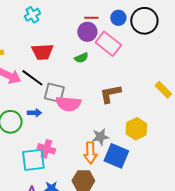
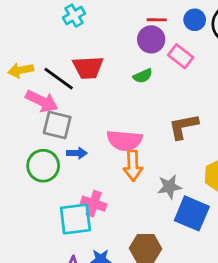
pink rectangle: (108, 44) -> (181, 56), size x0.7
black line: (32, 78) -> (59, 79), moved
gray square: (54, 93) -> (57, 125), moved
orange arrow: (90, 153) -> (133, 166), moved

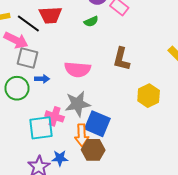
brown L-shape: (183, 126) -> (121, 59), turned -65
orange arrow: (133, 166) -> (82, 135), moved
gray star: (169, 187) -> (78, 104), moved, size x1.4
blue square: (192, 213) -> (97, 124), moved

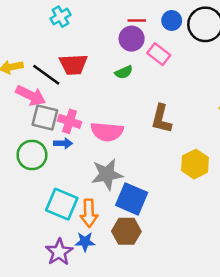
pink cross: (55, 116) -> (69, 121), moved
cyan square: (41, 128) -> (62, 204), turned 30
orange arrow: (82, 135) -> (89, 213), moved

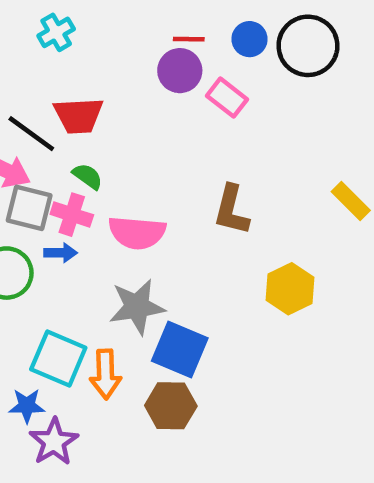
green semicircle: (124, 72) -> (88, 176), moved, turned -120
blue star: (85, 242) -> (27, 406), moved

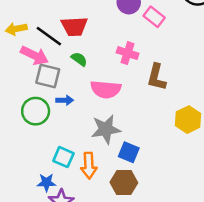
pink cross: (72, 215) -> (128, 53), moved
blue square: (180, 350) -> (129, 152), size x0.7
cyan square: (58, 359) -> (63, 157), size x0.7

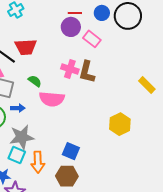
green semicircle: (79, 59) -> (35, 81), moved
brown L-shape: (157, 77) -> (87, 72), moved
gray star: (106, 129) -> (22, 137), moved

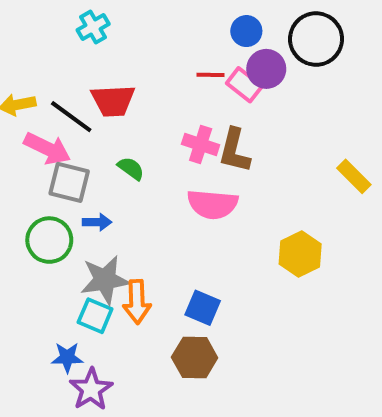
red line: (75, 13) -> (211, 75), moved
blue circle: (102, 13) -> (246, 31), moved
purple circle: (71, 27) -> (266, 69), moved
pink semicircle: (52, 99) -> (213, 204), moved
orange arrow: (38, 162) -> (137, 302), moved

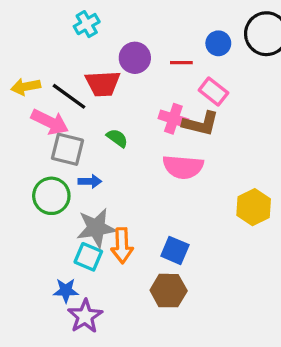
blue circle: (246, 31) -> (218, 43), moved
purple circle: (266, 69) -> (135, 58), moved
pink rectangle: (244, 85) -> (213, 91), moved
brown L-shape: (234, 150) -> (201, 124), turned -90

